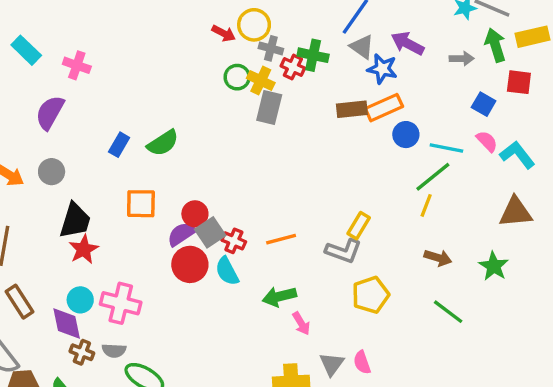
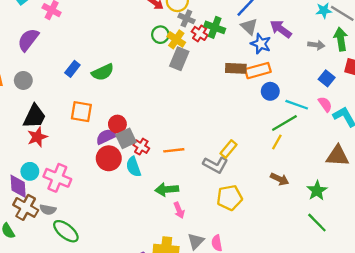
green line: (448, 312) -> (317, 223), moved
brown cross: (82, 352) -> (26, 207), size x1.5

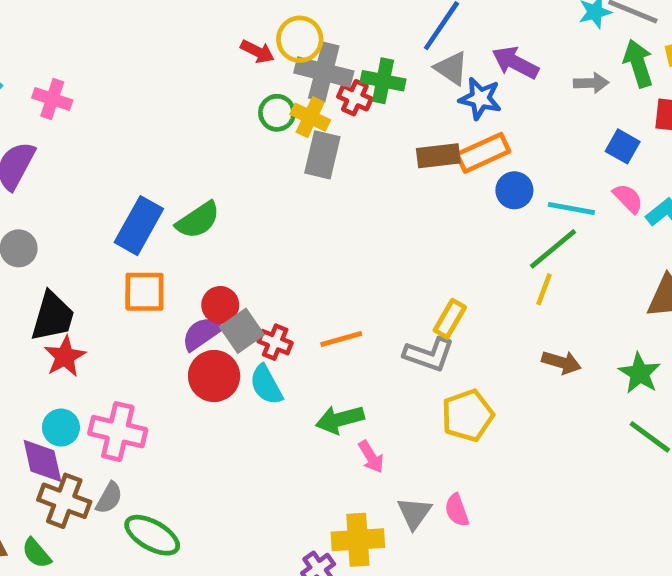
gray cross: (186, 18) -> (324, 72), size x1.6
blue rectangle: (72, 69) -> (139, 226), moved, size x1.6
green semicircle: (103, 72) -> (198, 220), moved
gray semicircle: (48, 210) -> (109, 498), turned -63

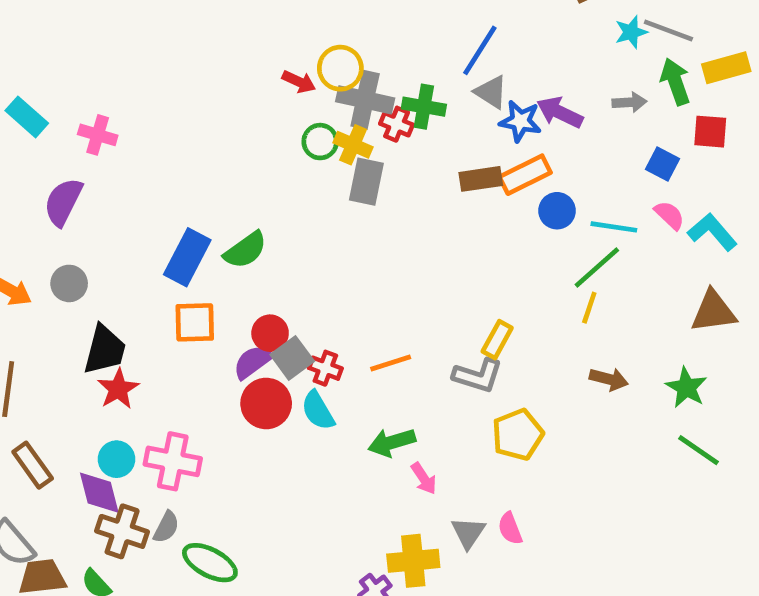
purple arrow: (515, 63) -> (560, 112), moved

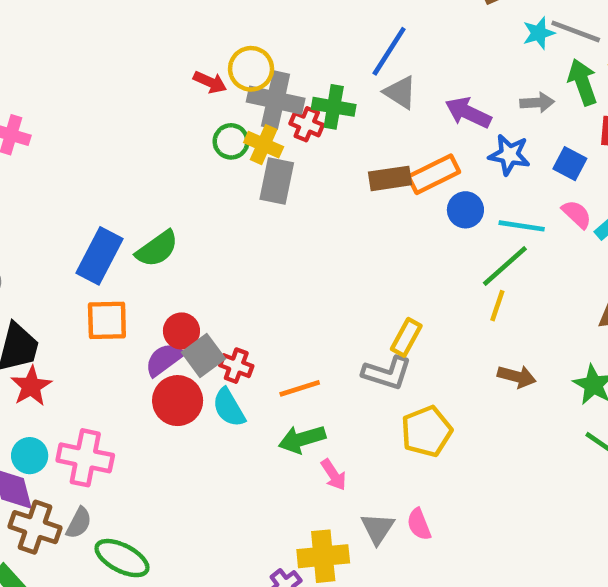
blue star: (520, 121) -> (509, 155), moved
orange line: (391, 363) -> (300, 388), moved

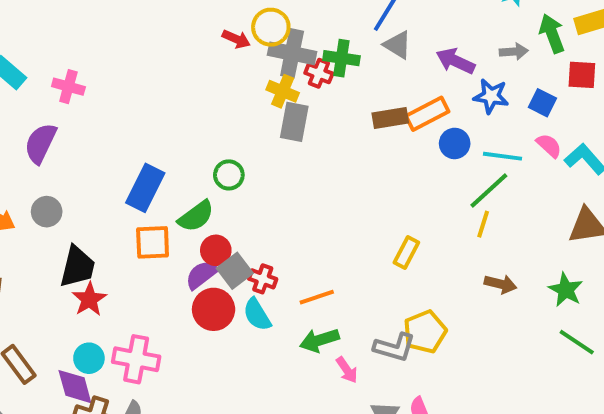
green circle: (231, 141) -> (229, 175), moved
green semicircle: (157, 249) -> (196, 216), moved
gray L-shape: (387, 373) -> (394, 347), moved

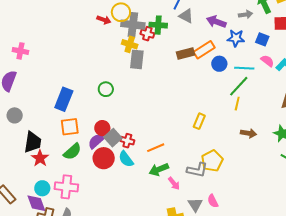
green semicircle: (196, 216) -> (72, 152), moved

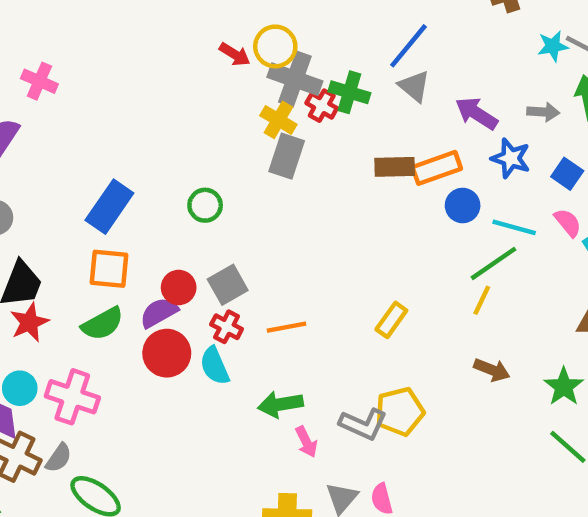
gray square: (113, 138) -> (228, 285), moved
orange line: (156, 148) -> (286, 327), moved

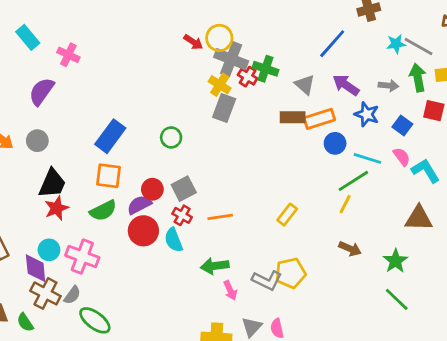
blue line: (409, 46) -> (332, 44), moved
gray triangle: (414, 86) -> (305, 85), moved

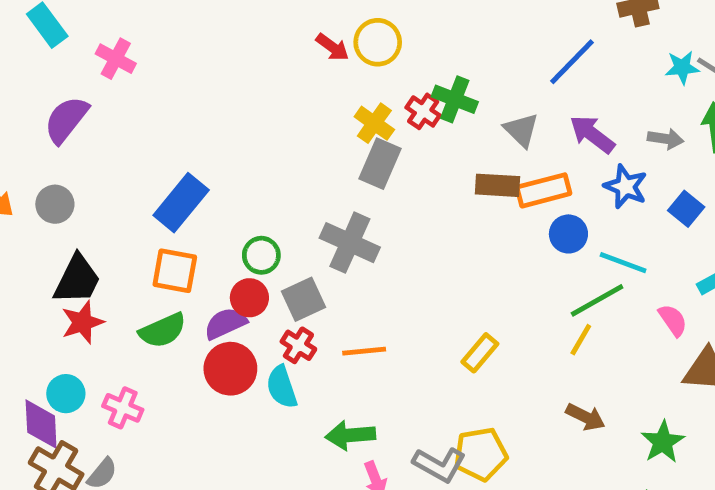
gray cross: (231, 59) -> (350, 243), moved
green circle: (171, 137) -> (261, 255), moved
pink semicircle: (402, 157) -> (673, 320), moved
pink cross: (82, 256) -> (123, 408), size x0.7

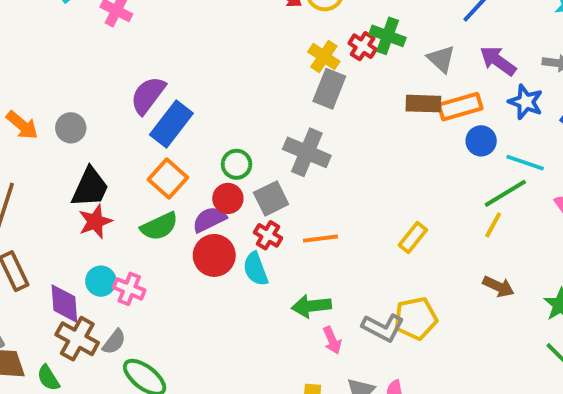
purple semicircle: (66, 120) -> (148, 95), moved
orange square: (175, 271) -> (168, 178), turned 33
cyan circle: (66, 394) -> (101, 281), moved

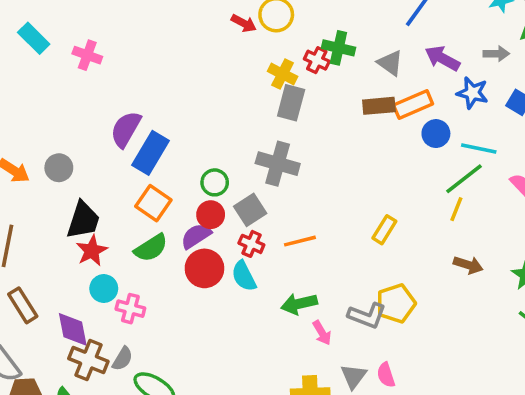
cyan circle: (101, 281) -> (104, 289), moved

